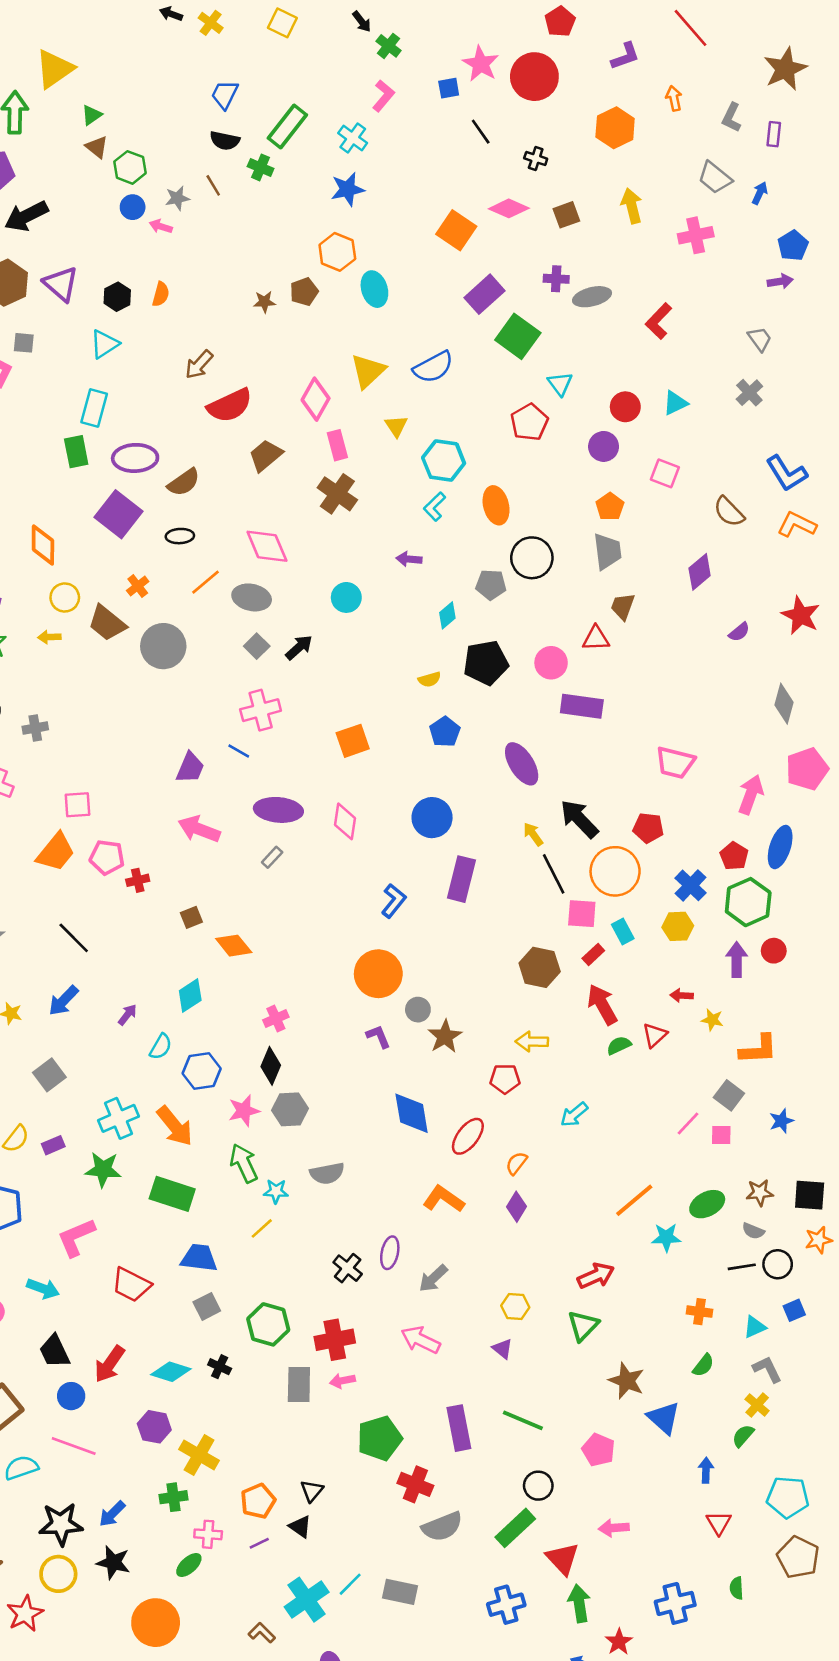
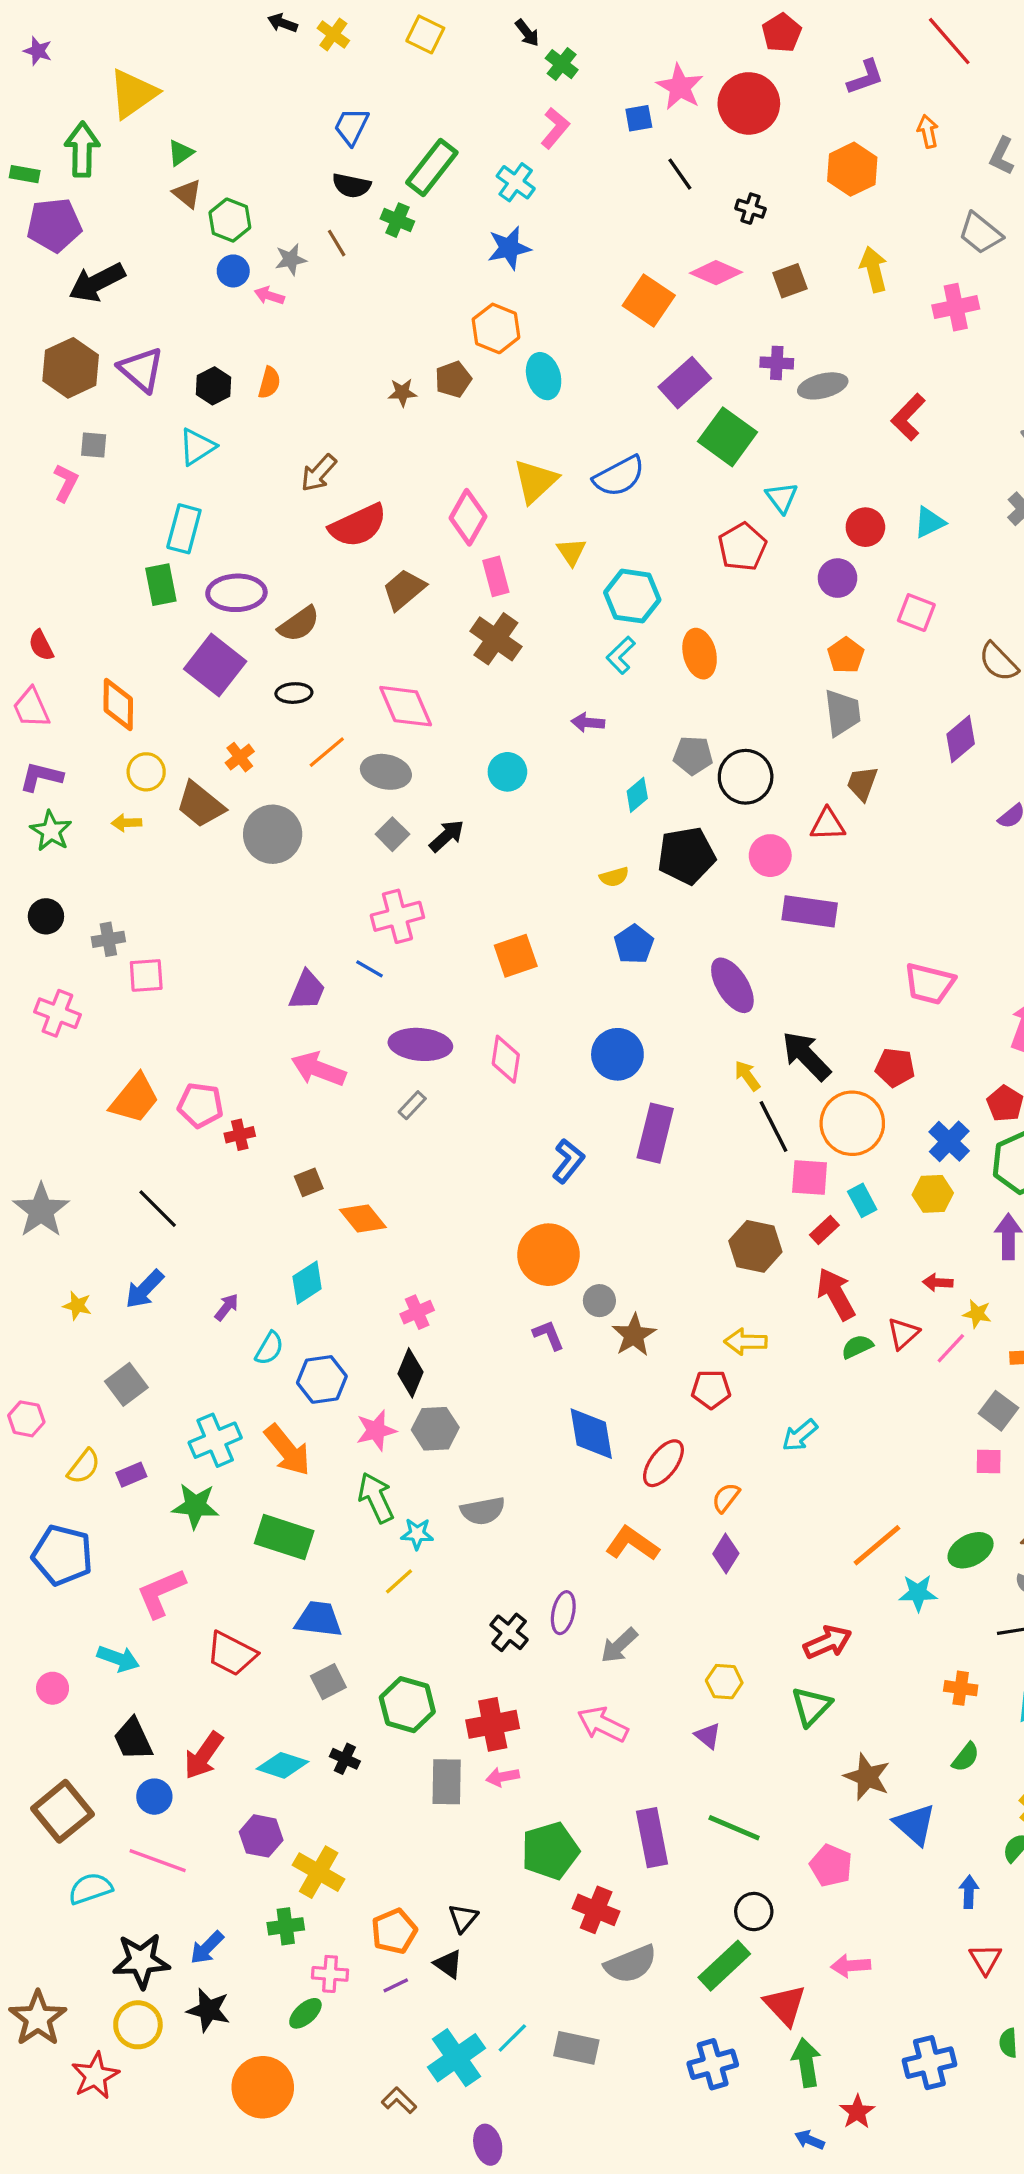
black circle: (532, 558) -> (746, 777), moved
pink square: (78, 805) -> (146, 975), moved
pink line: (688, 1123) -> (951, 1348), moved

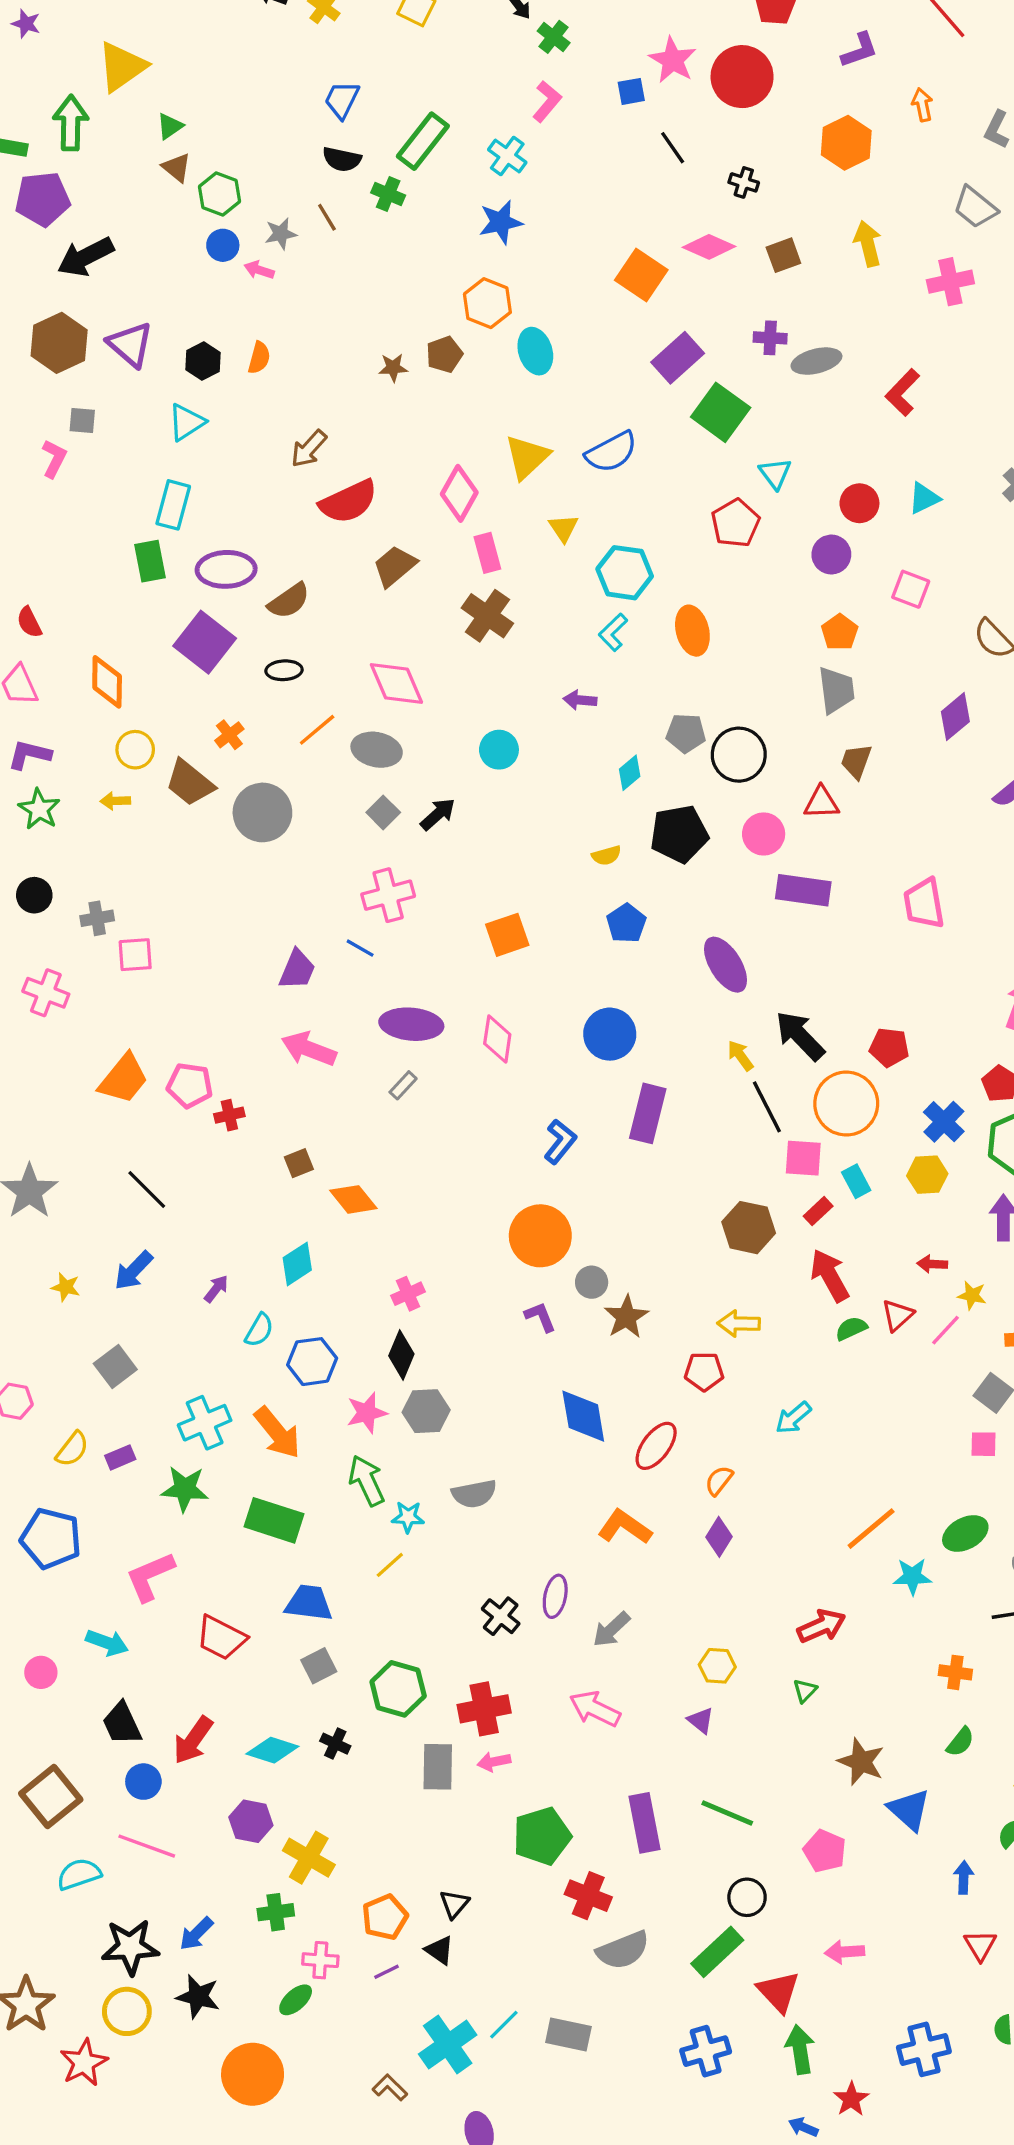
pink trapezoid: (929, 984) -> (924, 903), moved, turned 66
green triangle: (811, 1706) -> (805, 1691), size x0.6

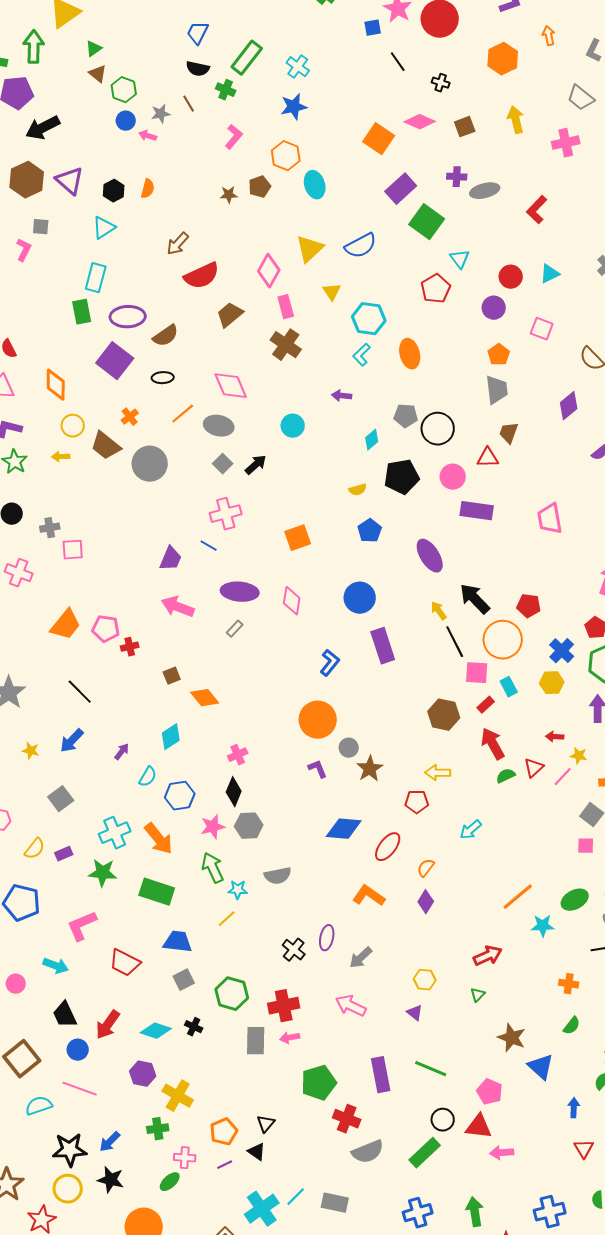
pink L-shape: (547, 101) -> (234, 137), moved
purple rectangle: (648, 1113) -> (383, 646), turned -32
blue diamond: (583, 1416) -> (344, 829), turned -75
red triangle: (778, 1992) -> (479, 1127), moved, turned -40

